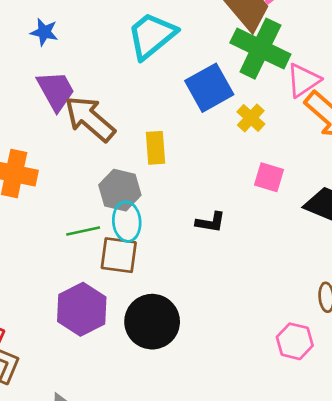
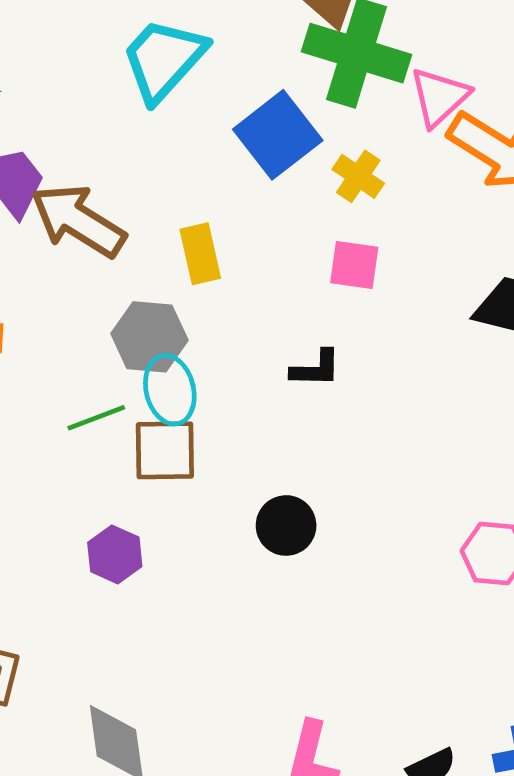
pink square: (269, 177) -> (354, 265), moved
purple hexagon: (82, 309) -> (115, 554), size x0.6
black circle: (152, 322) -> (286, 525), moved, size x0.6

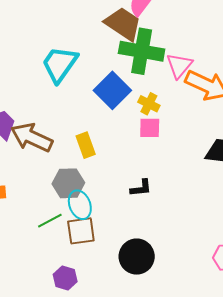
pink square: (354, 265) -> (150, 128), moved
black circle: (286, 525) -> (137, 257), size x1.4

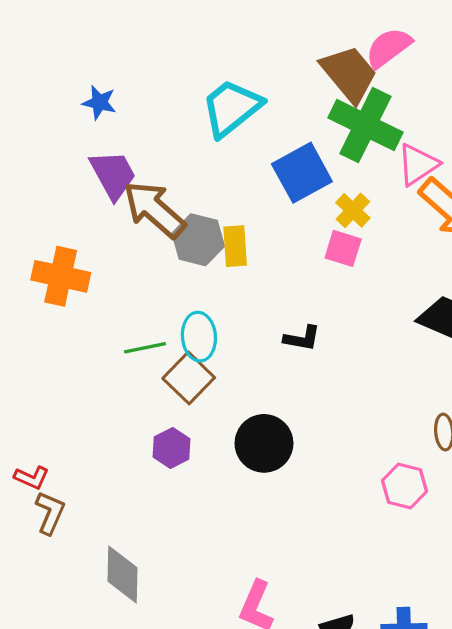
gray hexagon: (68, 183) -> (198, 240), moved
brown square: (81, 231) -> (189, 378), turned 36
purple hexagon: (65, 278) -> (172, 448), moved

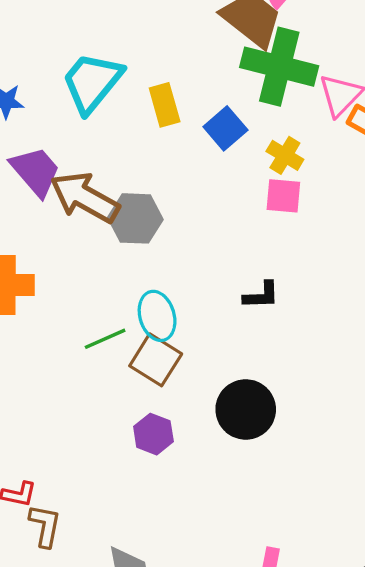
cyan trapezoid: (232, 108) -> (92, 82), moved
blue square: (302, 173) -> (225, 128), size x0.7
yellow rectangle: (235, 246) -> (165, 105), moved

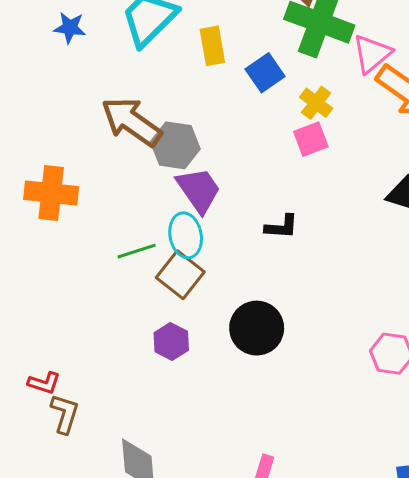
purple trapezoid: (35, 171) -> (199, 190), moved
pink square: (283, 196) -> (311, 139), turned -32

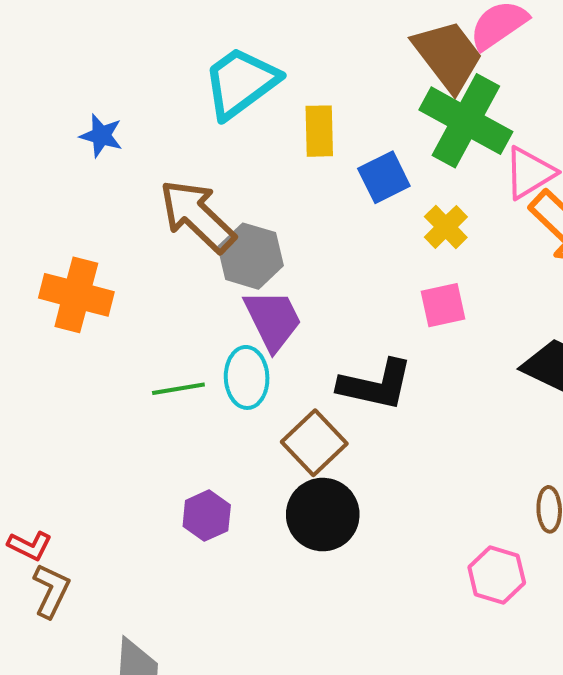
blue star: (70, 28) -> (101, 136), moved
pink square: (311, 139) -> (443, 305), moved
black L-shape: (282, 227) -> (376, 385), size x1.6
brown square: (180, 275) -> (314, 443), moved

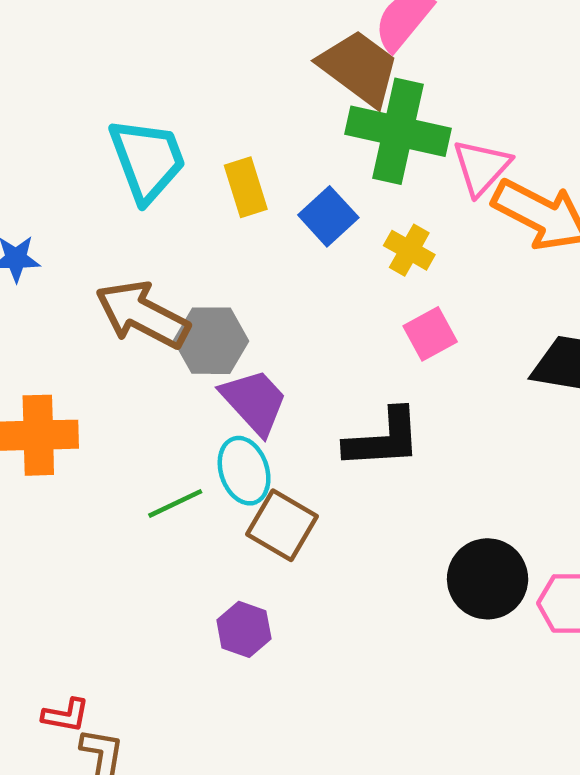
cyan trapezoid: (241, 83) -> (147, 160), turned 122
brown square: (314, 443) -> (282, 525), moved
black circle: (323, 515) -> (488, 579), moved

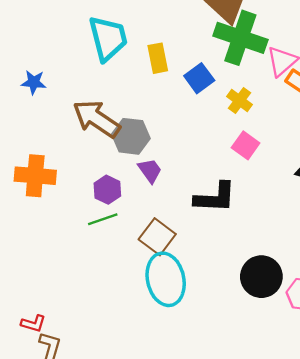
pink square: (430, 334) -> (246, 145), turned -32
purple trapezoid: (254, 401) -> (150, 171), size x0.7
cyan ellipse: (244, 471) -> (166, 279), moved, size x1.5
purple hexagon: (244, 629) -> (107, 190), moved

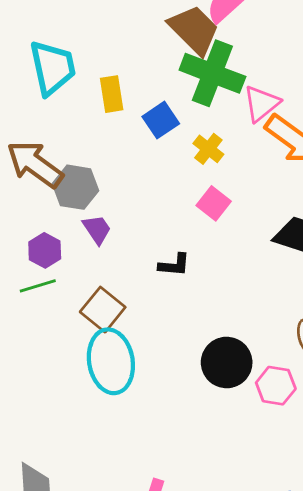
black L-shape: (215, 198) -> (174, 265), size x0.6

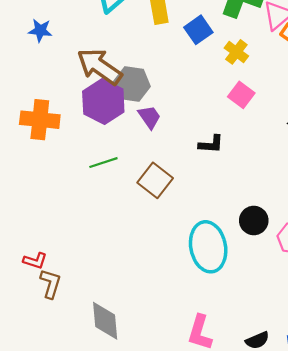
purple hexagon: (45, 250) -> (103, 102), moved, size x1.6
cyan ellipse: (111, 361) -> (208, 247), moved
black circle: (227, 362) -> (254, 220), size x0.7

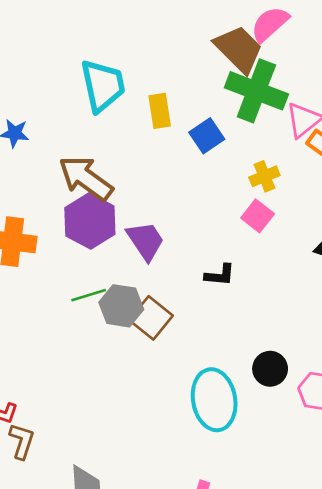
yellow cross: (236, 52) -> (264, 176), moved, turned 30
gray hexagon: (132, 84) -> (121, 306), moved
purple trapezoid: (149, 117) -> (145, 241), size x1.4

